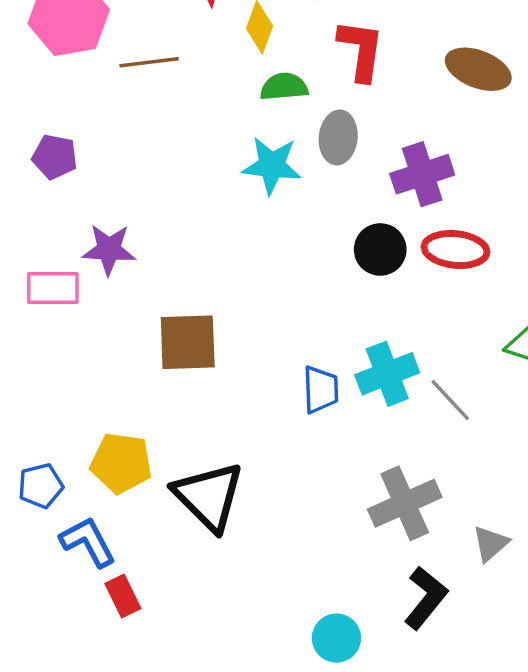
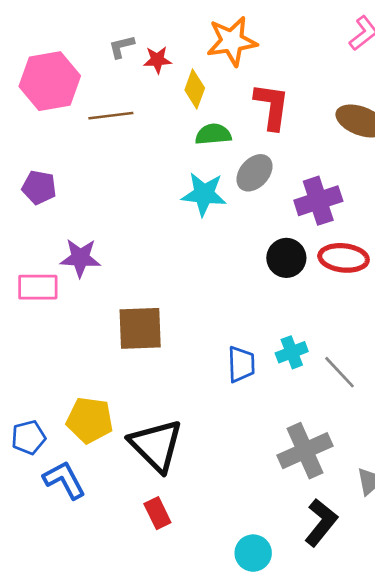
gray ellipse: (338, 137) -> (254, 173), turned 36
cyan cross: (387, 374) -> (292, 352), size x0.7
red rectangle: (123, 596) -> (157, 513), moved

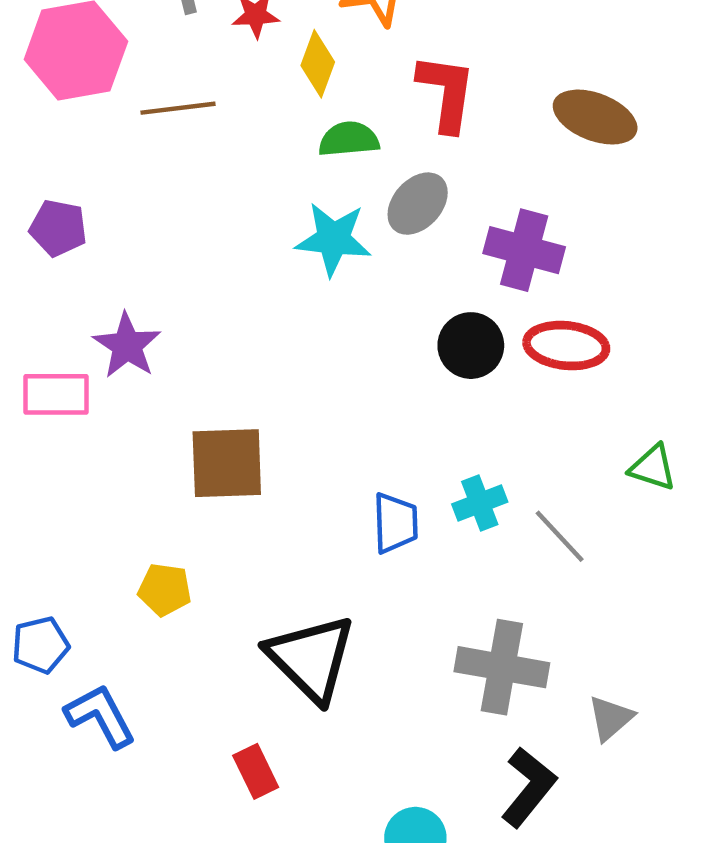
purple cross: (318, 201) -> (524, 250), turned 33
purple star: (80, 258) -> (127, 346), turned 30
yellow pentagon: (90, 420) -> (165, 590), moved, size x0.7
black triangle: (156, 445) -> (311, 658), moved
gray cross: (305, 451) -> (502, 667), turned 34

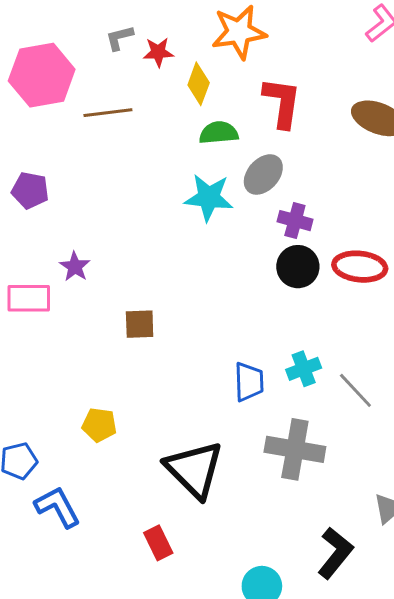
purple cross: (524, 250) -> (295, 221), moved, size x0.7
purple star: (127, 346) -> (75, 267), size x0.7
brown square: (227, 463) -> (140, 324), moved, size x0.6
gray cross: (502, 667) -> (295, 449), moved

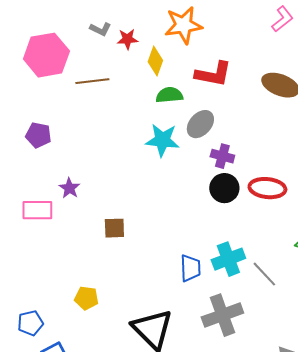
gray L-shape: (119, 38) -> (100, 29), turned -140
red L-shape: (282, 103) -> (213, 74), turned 93
cyan cross: (304, 369) -> (228, 259), size x1.4
gray cross: (295, 449) -> (222, 315), turned -30

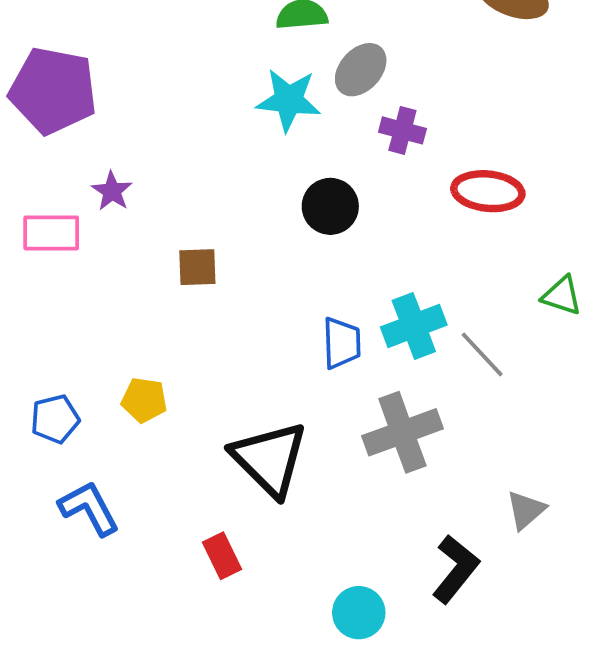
purple pentagon: (38, 135) -> (53, 91), size x1.8
black circle: (224, 188) -> (330, 206), moved
blue pentagon: (30, 323) -> (55, 419), moved

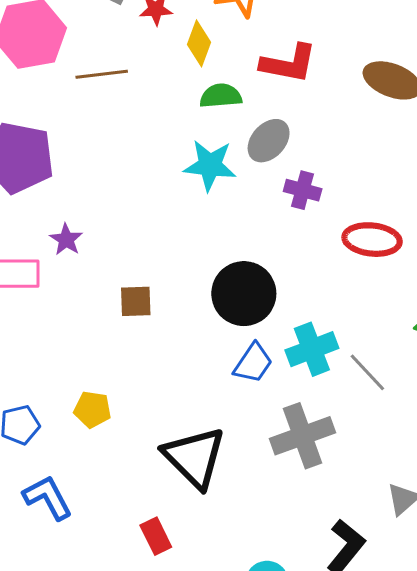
black circle: (330, 206) -> (244, 294), moved, size x1.4
blue trapezoid: (342, 343) -> (253, 363), turned 36

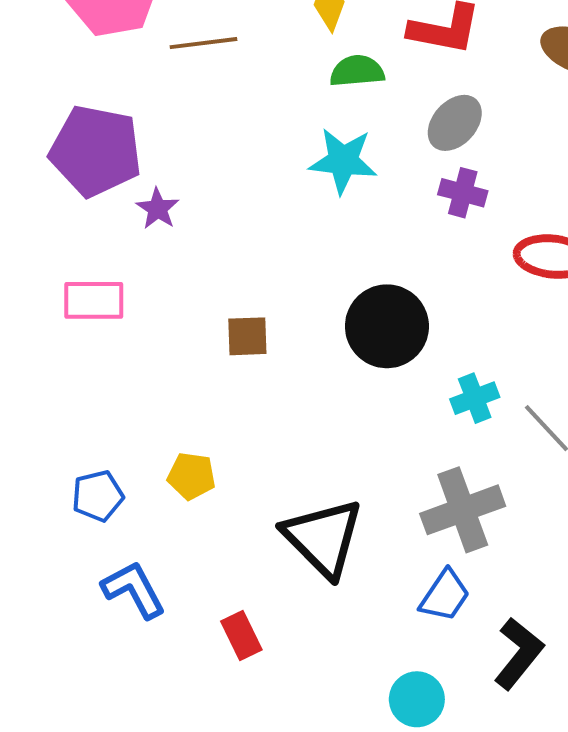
gray ellipse: (269, 141) -> (455, 123), moved
purple star: (66, 240) -> (158, 209), moved
cyan cross: (312, 349) -> (475, 398), size x0.7
blue trapezoid: (253, 363) -> (445, 596), moved
red rectangle: (156, 536) -> (241, 635), moved

